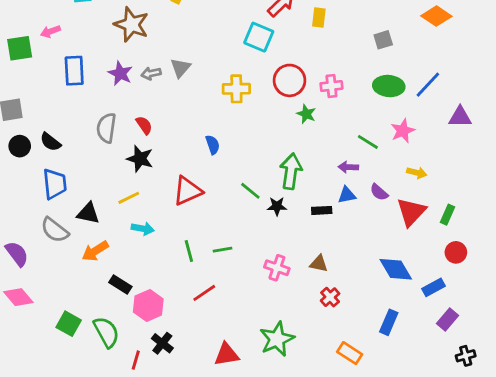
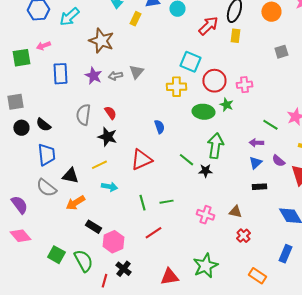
cyan square: (259, 37) -> (190, 62), moved
green ellipse: (389, 86) -> (203, 112), moved
blue triangle: (347, 195) -> (255, 163), turned -32
black rectangle: (322, 210) -> (259, 187), moved

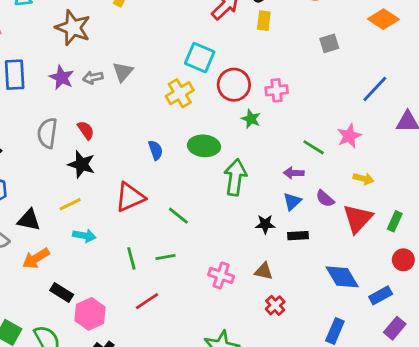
yellow cross: (176, 87) -> (180, 93), turned -30
green ellipse: (203, 112) -> (204, 146), moved
green line: (186, 160) -> (178, 216), moved
black star: (205, 171) -> (265, 224), moved

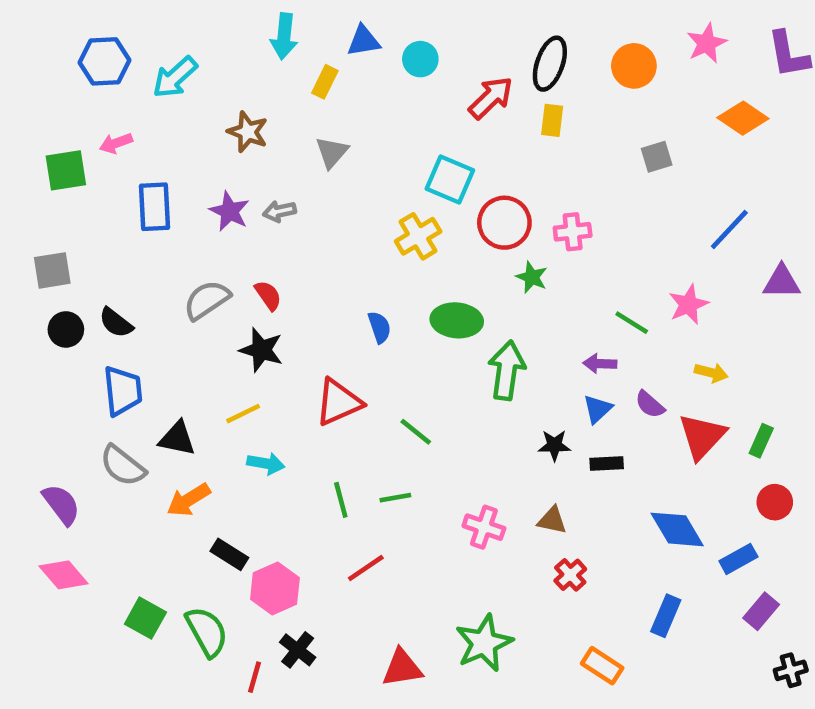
brown star: (73, 28) -> (248, 132), size x0.7
gray triangle: (123, 72) -> (332, 152), moved
gray semicircle: (47, 133) -> (207, 300), turned 48

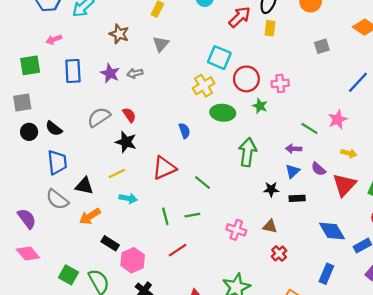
green square: (66, 170) -> (30, 65), moved
green ellipse: (457, 320) -> (223, 113), moved

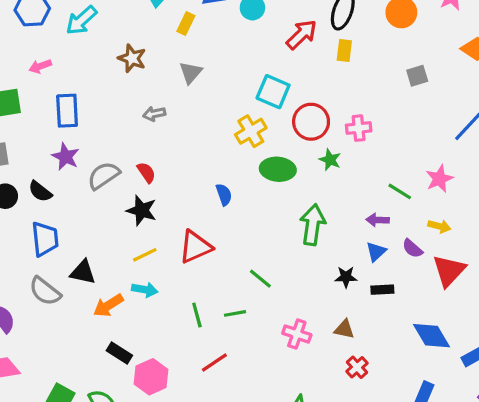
purple star: (110, 73) -> (66, 157), moved
yellow arrow: (349, 153) -> (439, 226), moved
yellow line: (117, 174) -> (145, 255), moved
green line: (202, 183) -> (260, 279), moved
orange arrow: (90, 216) -> (108, 305), moved

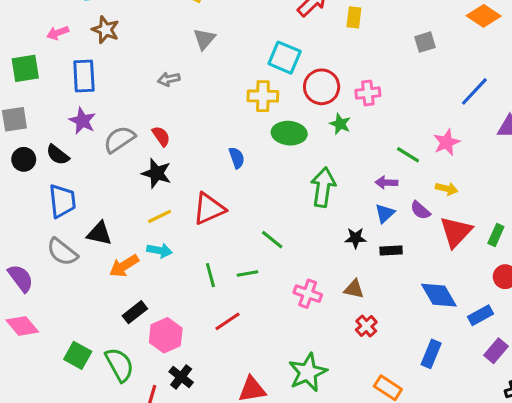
brown star: (132, 58) -> (105, 30), moved
yellow cross: (251, 131) -> (263, 96), turned 32
black rectangle: (119, 353) -> (135, 312), turned -70

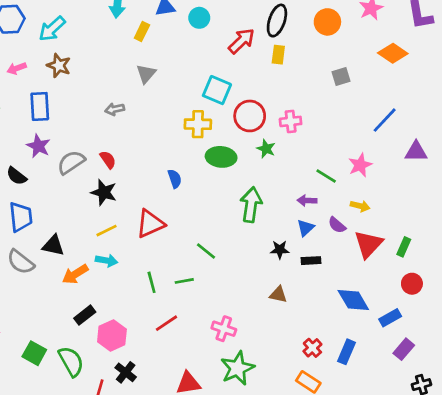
pink cross: (308, 294) -> (224, 329), moved
red cross: (366, 326) -> (312, 348), moved

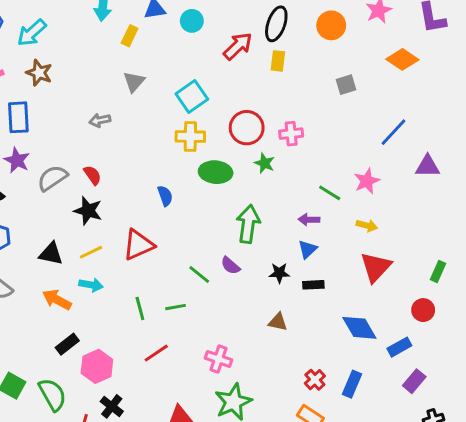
cyan square: (217, 90) -> (192, 97), moved, turned 32
purple semicircle: (337, 225) -> (230, 266), moved
black triangle: (53, 246) -> (51, 254), moved
green rectangle: (404, 247) -> (438, 271), moved
orange arrow: (75, 274) -> (57, 300), turned 60

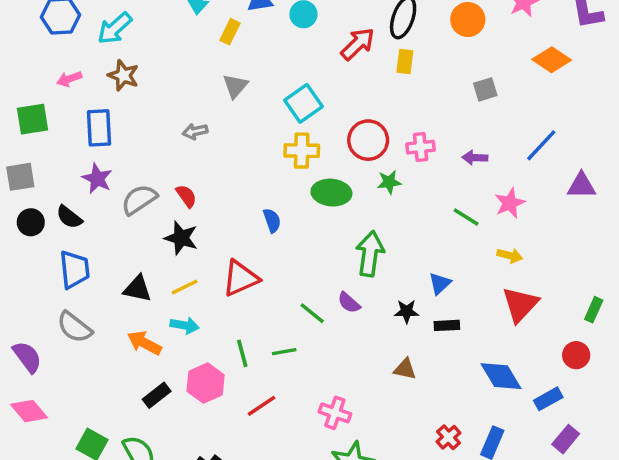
green star: (264, 163) -> (389, 182), turned -30
purple arrow: (309, 220) -> (475, 158), moved
pink hexagon: (97, 366) -> (206, 383), moved

